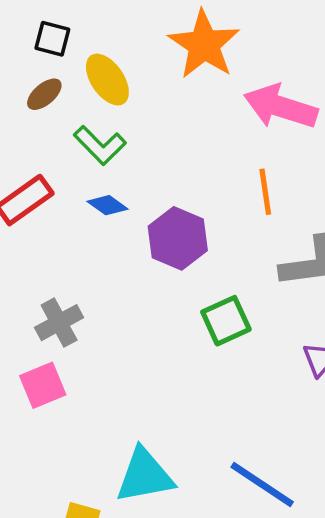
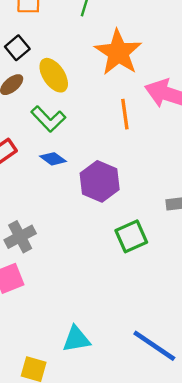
black square: (52, 39) -> (17, 48), turned 35
orange line: (265, 192) -> (125, 114), moved
cyan triangle: (145, 476) -> (76, 339), size x0.7

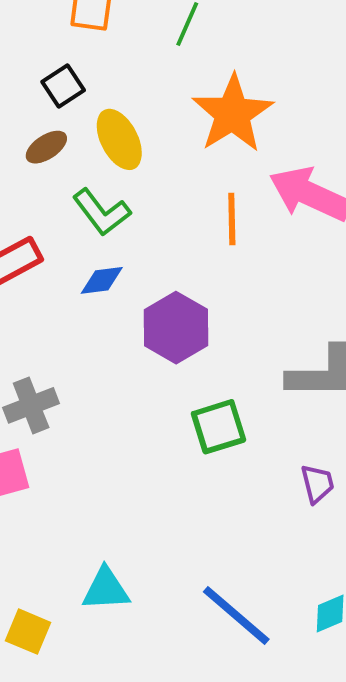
blue diamond: (53, 159) -> (102, 280), turned -50

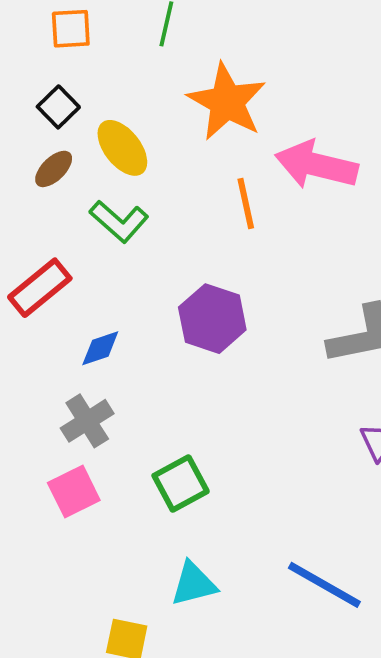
blue diamond: (102, 280) -> (100, 348), moved
green square: (219, 427) -> (181, 484), moved

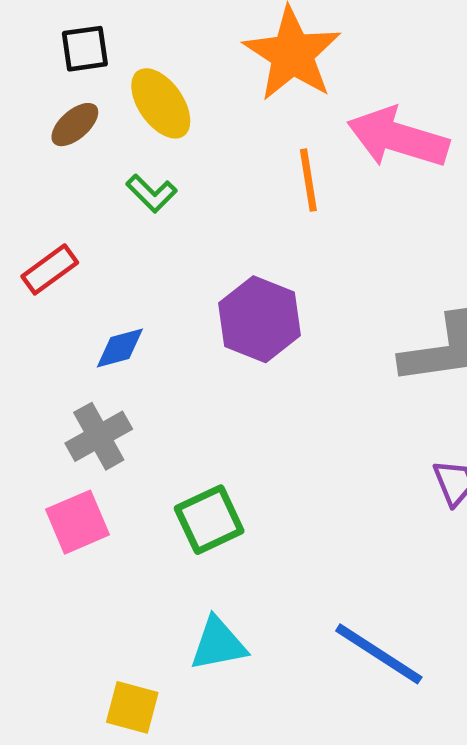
black square: (58, 107) -> (85, 49), turned 33
green L-shape: (119, 221) -> (152, 193), size x0.7
red rectangle: (40, 288) -> (50, 269), size x0.7

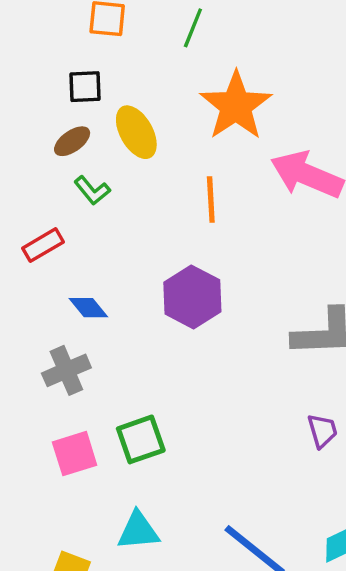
orange line: (308, 180) -> (211, 200), moved
green L-shape: (152, 193) -> (92, 190), moved
blue diamond: (120, 348) -> (88, 308), turned 60
pink square: (78, 522) -> (75, 454), moved

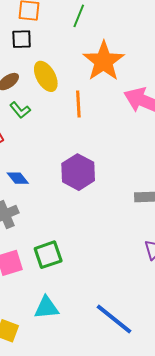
black square: (85, 87) -> (22, 39), moved
orange line: (211, 200) -> (78, 104), moved

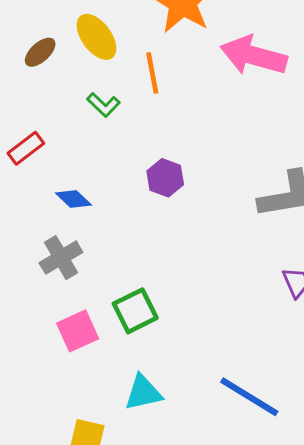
green L-shape: (20, 110) -> (103, 105), moved
purple hexagon: (78, 172) -> (165, 178), size x0.7

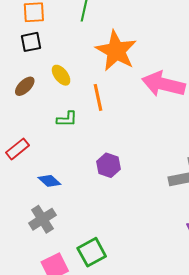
yellow ellipse: (97, 37) -> (61, 75), size x0.7
green L-shape: (103, 105) -> (67, 119), turned -40

